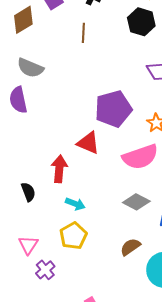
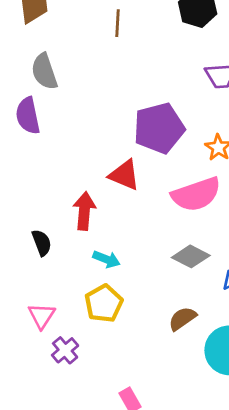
gray semicircle: (30, 68) -> (44, 72), turned 48

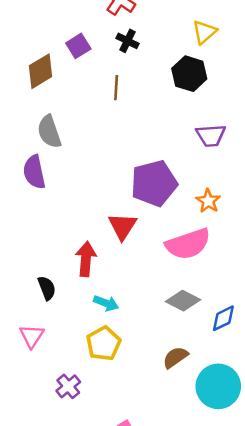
red triangle: (124, 175) -> (122, 226), turned 40
pink triangle: (42, 316) -> (32, 336), moved

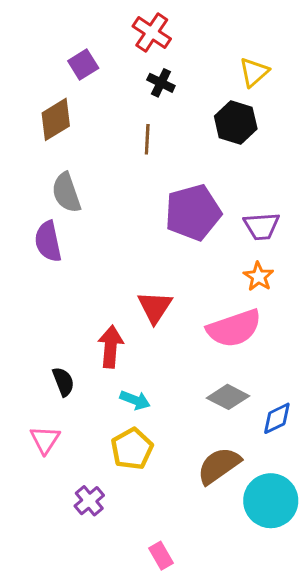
purple square: (78, 46) -> (83, 65), moved
purple trapezoid: (211, 135) -> (262, 226), moved
purple pentagon: (154, 183) -> (193, 212), moved
brown semicircle: (175, 357) -> (219, 466), size x1.4

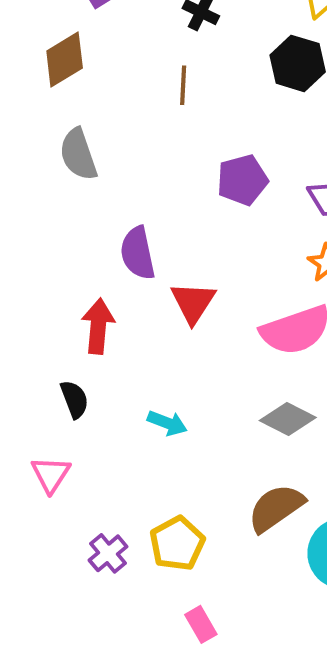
purple pentagon: (193, 212) -> (242, 180), size x0.7
purple semicircle: (48, 241) -> (138, 253), moved
red arrow: (111, 347) -> (98, 326), moved
yellow pentagon: (132, 449) -> (177, 543), moved

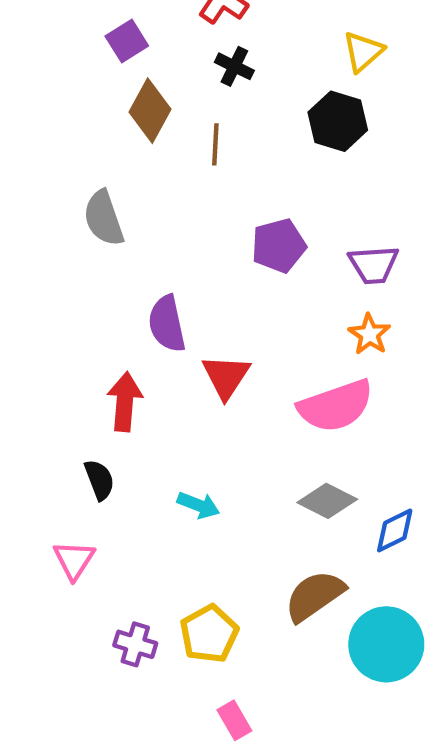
brown diamond: (65, 59) -> (150, 111), moved, turned -30
purple cross: (108, 553) -> (135, 644), turned -33

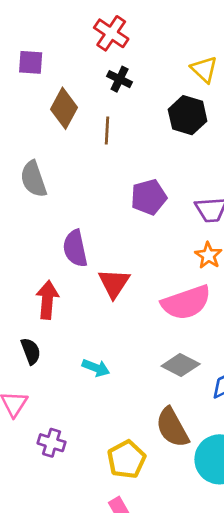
purple square: (127, 41) -> (31, 62), moved, turned 36
yellow triangle: (363, 52) -> (204, 69), turned -36
brown semicircle: (315, 596) -> (172, 427), turned -84
yellow pentagon: (209, 634) -> (126, 459), moved
purple cross: (135, 644) -> (52, 443), moved

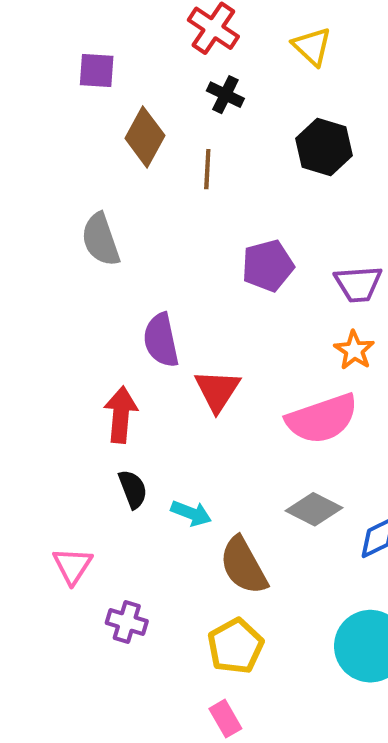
yellow triangle: (204, 69) -> (312, 46), moved
black semicircle: (31, 351) -> (133, 489), moved
brown semicircle: (172, 427) -> (244, 566), moved

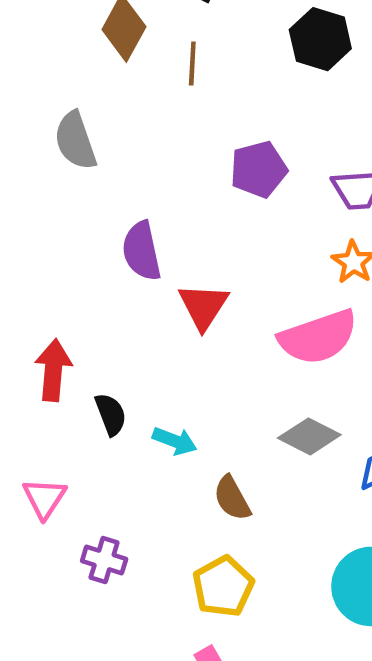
red arrow: (121, 415) -> (53, 370), moved
brown semicircle: (244, 566) -> (232, 498), size x0.7

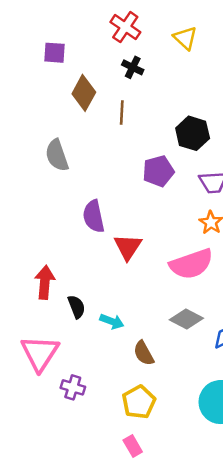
black hexagon: (320, 39) -> (193, 133), moved
pink triangle: (44, 498) -> (40, 353), size x1.6

